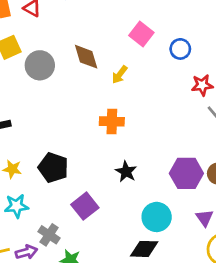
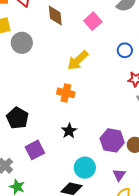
pink square: (141, 34) -> (93, 21), moved
brown diamond: (86, 57) -> (55, 15), moved
yellow arrow: (120, 75) -> (78, 60), size x1.6

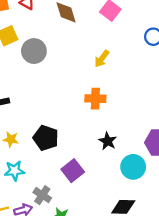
yellow arrow: (78, 60) -> (102, 59), size x0.7
cyan circle: (85, 168) -> (133, 167), moved

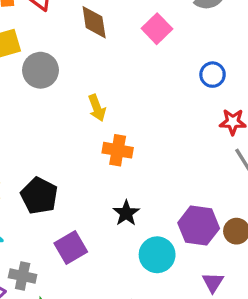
yellow arrow: (102, 59) -> (97, 108), moved, turned -66
gray cross: (42, 195) -> (23, 276), turned -30

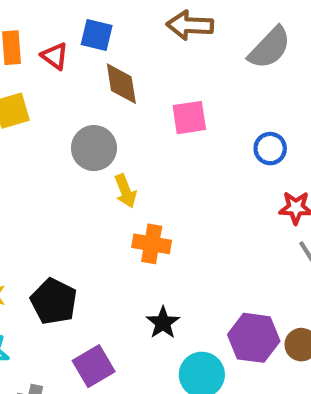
pink square: (157, 29) -> (189, 118), moved, turned 36
gray circle: (40, 70) -> (94, 148), moved

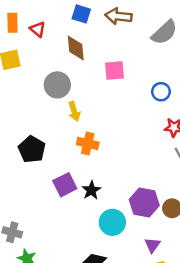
blue square: (97, 35) -> (81, 14), moved
black pentagon: (54, 301) -> (32, 149), moved
purple square: (94, 366) -> (65, 185), moved

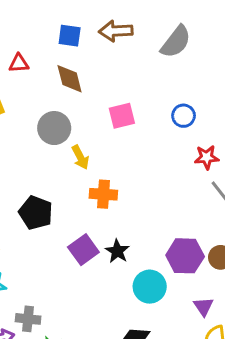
red triangle: (38, 29) -> (19, 63), turned -35
pink square: (115, 70) -> (122, 116), moved

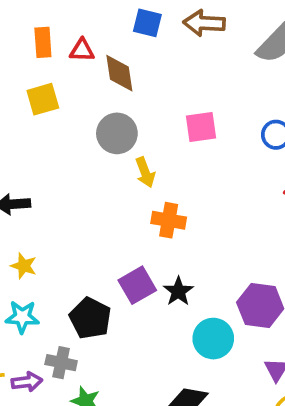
brown diamond: (70, 79) -> (119, 73), moved
black pentagon: (36, 213) -> (90, 318), moved

